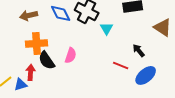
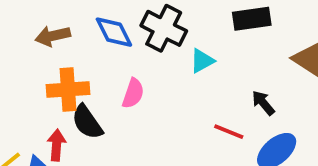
cyan triangle: (107, 28) -> (202, 61), turned 32
pink semicircle: (71, 55) -> (133, 93), moved

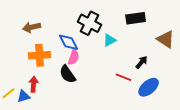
blue diamond: (114, 32) -> (69, 42), moved
black arrow: (263, 103) -> (142, 62), turned 80
black semicircle: (87, 122) -> (68, 74), moved

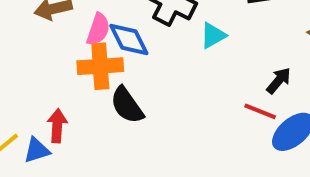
orange cross: (40, 55) -> (100, 66), moved
pink semicircle: (74, 57) -> (98, 29), moved
red line: (124, 77) -> (260, 111), moved

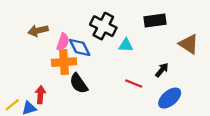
cyan triangle: (213, 35) -> (126, 45), turned 32
red line: (260, 111) -> (134, 83), moved

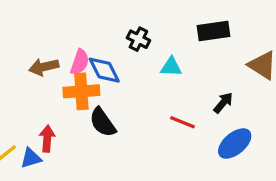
black cross: (103, 26) -> (138, 39), size x0.6
brown arrow: (38, 31) -> (44, 67), moved

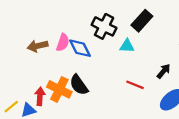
black rectangle: (213, 31) -> (142, 21), moved, turned -40
black cross: (138, 39) -> (104, 26), size x1.5
orange cross: (81, 91) -> (59, 89), moved, turned 30

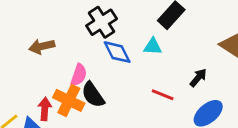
black cross: (104, 26) -> (102, 22), moved, turned 30
pink semicircle: (63, 42) -> (79, 75), moved
blue diamond: (80, 48) -> (117, 52), moved

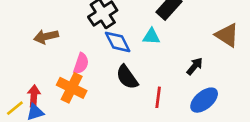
black semicircle: (93, 95) -> (127, 77), moved
red line: (163, 95) -> (158, 97), moved, turned 75
red arrow: (45, 109) -> (34, 96), moved

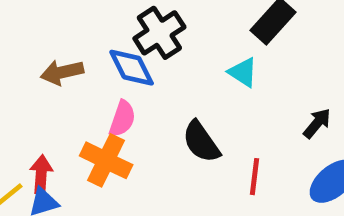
cyan triangle: (151, 37) -> (243, 72), turned 30
blue diamond: (118, 42) -> (132, 68), moved

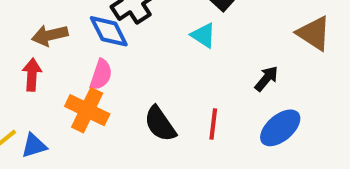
black semicircle: (201, 142) -> (160, 124), moved
red arrow: (41, 174) -> (32, 75), moved

